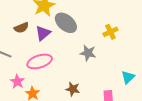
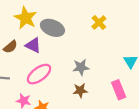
purple triangle: (43, 33) -> (33, 45), turned -35
gray star: (88, 53) -> (81, 67), moved

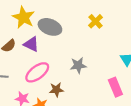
brown star: (80, 91) -> (56, 90), moved

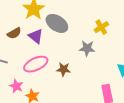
gray star: (78, 65) -> (87, 48), moved
brown star: (56, 90) -> (64, 69), moved

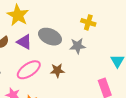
gray ellipse: (57, 23) -> (50, 37), moved
yellow cross: (101, 27) -> (88, 22), turned -32

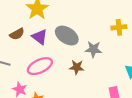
yellow cross: (88, 22) -> (119, 27), moved, turned -32
brown star: (57, 70) -> (77, 67), moved

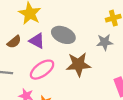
gray star: (93, 49) -> (105, 42), moved
brown star: (77, 67) -> (78, 64), size x1.6

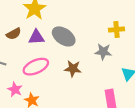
purple triangle: (37, 41) -> (36, 37), turned -42
brown star: (78, 64) -> (73, 69), size x0.7

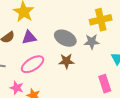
yellow cross: (116, 30) -> (101, 20), size x1.5
gray ellipse: (64, 36) -> (65, 38), moved

